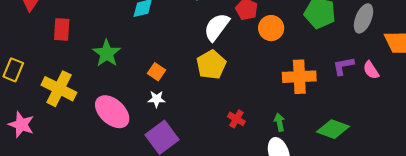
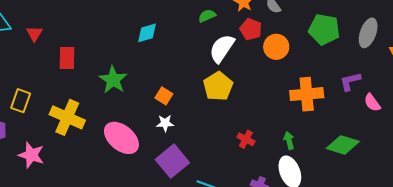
pink semicircle: (371, 70) -> (372, 103), moved

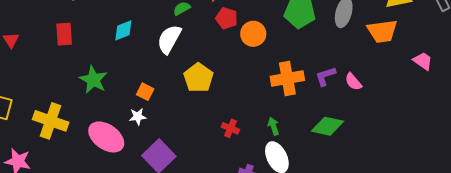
white semicircle: (222, 48) -> (169, 39), moved
red rectangle: (67, 58) -> (64, 34), moved
purple L-shape: (350, 81) -> (325, 76), moved
white star: (165, 123) -> (138, 117), moved

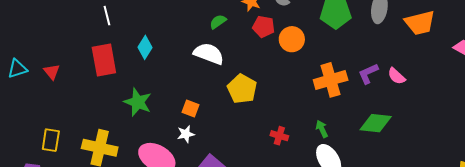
cyan diamond: (123, 30) -> (145, 47), moved, turned -30
red rectangle: (64, 34) -> (104, 60), size x1.4
white semicircle: (169, 39) -> (209, 54), turned 88

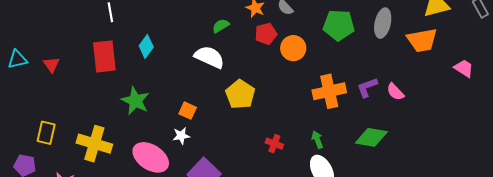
red pentagon: (264, 27) -> (266, 34), turned -30

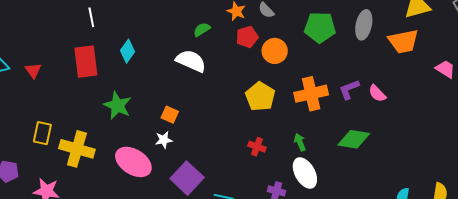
yellow pentagon: (240, 94) -> (260, 96), moved
yellow rectangle: (46, 133) -> (42, 133), moved

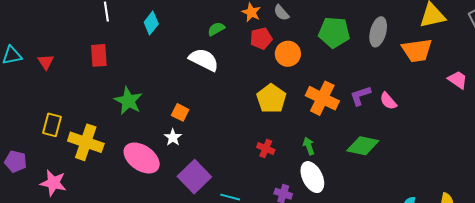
cyan diamond: (128, 51) -> (151, 23), moved
red rectangle: (86, 62) -> (99, 55), size x0.7
orange cross: (311, 94) -> (322, 98), turned 36
white star: (164, 140) -> (173, 137), turned -30

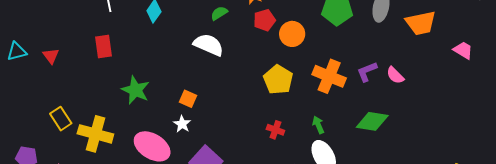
yellow rectangle: (52, 125) -> (61, 119), turned -45

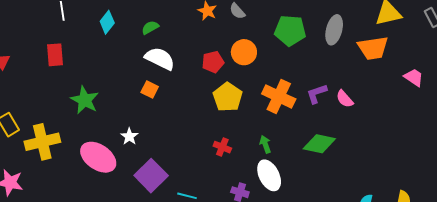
green semicircle: (219, 13) -> (150, 28), moved
red pentagon: (264, 20) -> (213, 62), moved
orange square: (188, 99) -> (150, 90), moved
yellow cross: (95, 134) -> (42, 142), turned -32

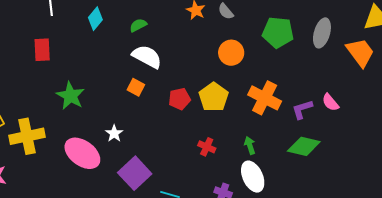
orange trapezoid: (373, 48) -> (360, 52), turned -120
red pentagon: (213, 62) -> (179, 99), moved
purple L-shape: (317, 94) -> (302, 109), moved

